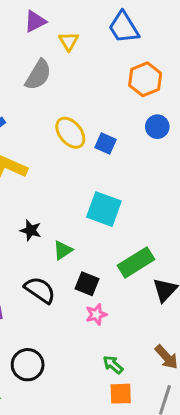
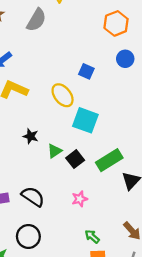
yellow ellipse: (70, 133) -> (63, 95), moved
black square: (87, 284) -> (75, 159), moved, turned 30
black semicircle: (40, 290) -> (33, 197), moved

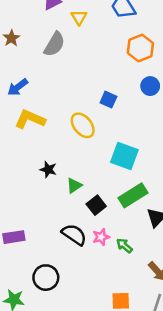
cyan square: (85, 120) -> (124, 156), moved
black square: (75, 159) -> (96, 205), moved
black semicircle: (33, 197) -> (74, 235), moved
green arrow: (92, 236) -> (124, 246), moved

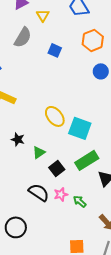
blue square: (108, 100) -> (55, 50), moved
yellow ellipse: (83, 125) -> (55, 116), moved

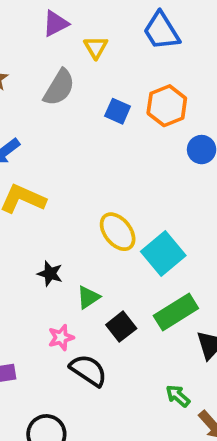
orange hexagon: (93, 40) -> (167, 106), moved
cyan square: (80, 128) -> (163, 254), turned 30
pink star: (61, 194) -> (61, 337), moved
green arrow: (80, 201) -> (178, 396), moved

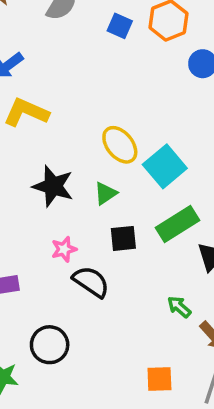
black star: (50, 274) -> (53, 186), size x1.6
green triangle: (88, 297) -> (105, 193), moved
black square: (121, 327) -> (123, 238), turned 32

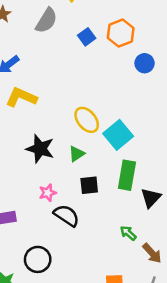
blue square: (120, 26) -> (87, 37), turned 30
green rectangle: (177, 224) -> (127, 175), turned -48

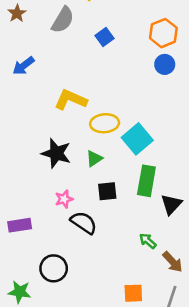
orange hexagon: (121, 33) -> (163, 33), moved
yellow L-shape: (21, 97) -> (71, 100), moved
yellow ellipse: (87, 120) -> (105, 123), turned -56

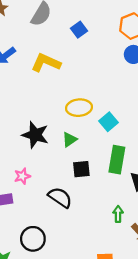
yellow L-shape: (71, 100) -> (46, 63), moved
cyan square: (137, 139) -> (109, 122), size x0.7
pink star: (64, 199) -> (22, 176), moved
green arrow: (148, 241) -> (118, 214), turned 49

